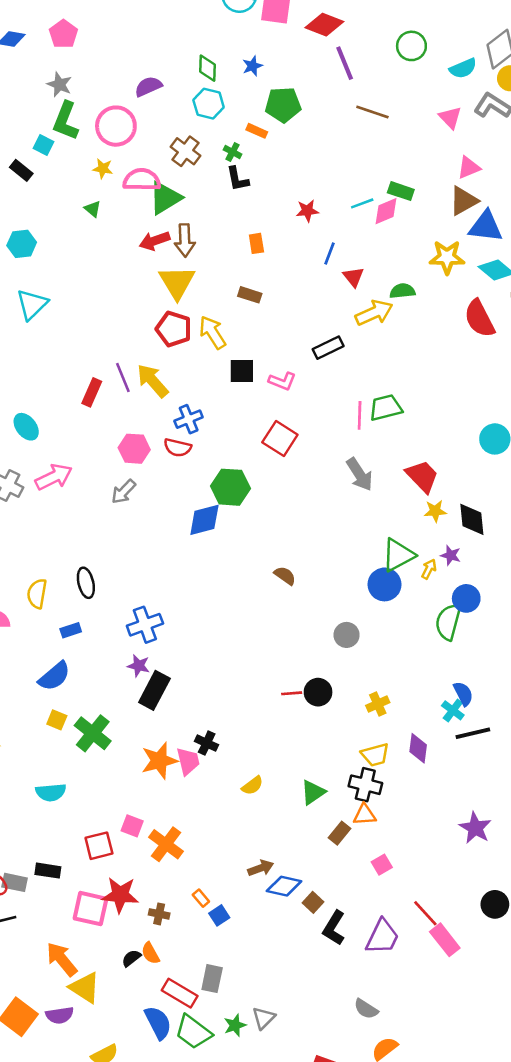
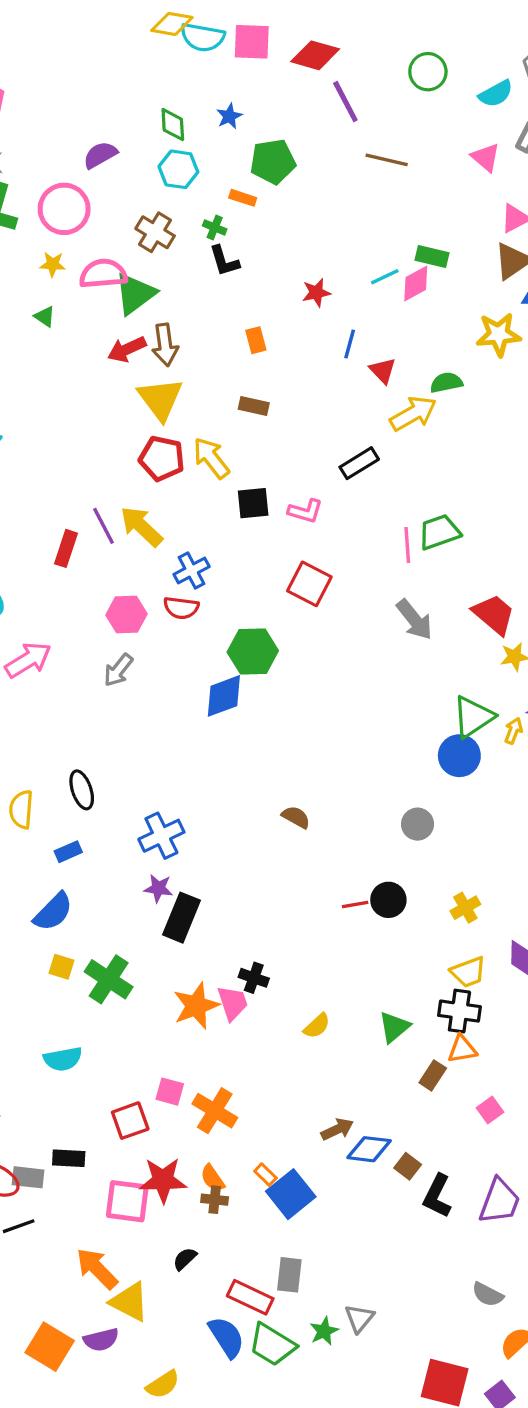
brown semicircle: (285, 576) -> (296, 817), moved
blue square: (219, 915) -> (291, 1194), size x1.8
orange semicircle: (150, 953) -> (213, 1178), moved

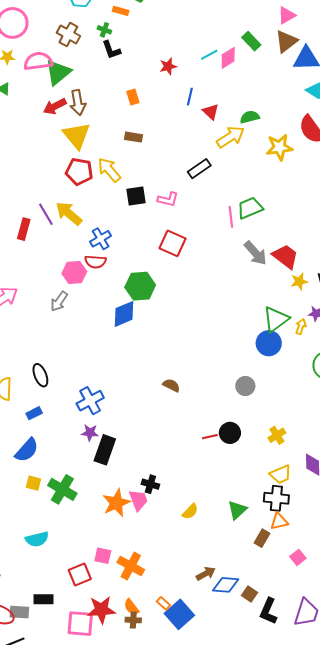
green rectangle: (432, 256) -> (251, 41), moved, turned 36
yellow star: (498, 334) -> (279, 147), moved
pink hexagon: (126, 615) -> (74, 273), moved
gray arrow: (414, 620) -> (255, 253), moved

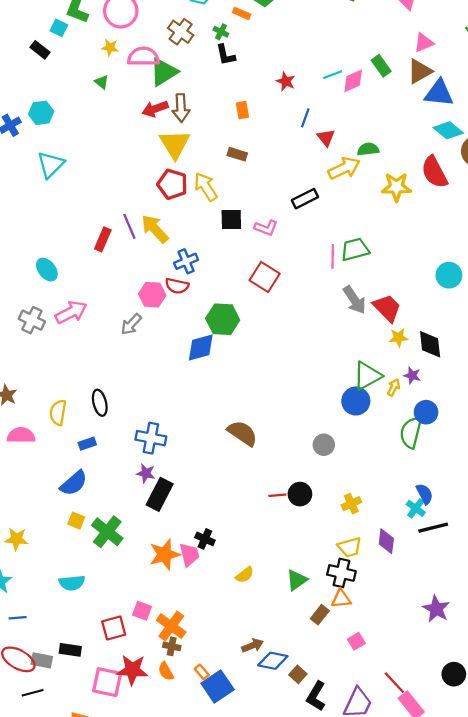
red star: (168, 66) -> (286, 81), turned 30
brown semicircle: (171, 385) -> (242, 433), size x1.6
blue cross: (90, 401) -> (151, 438), turned 32
brown cross: (133, 620) -> (172, 646), moved

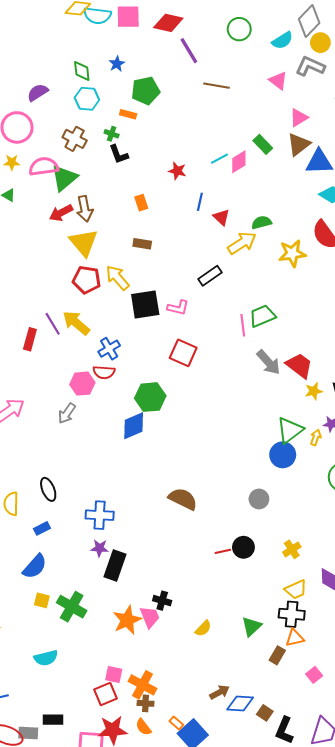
black square: (231, 220) -> (145, 304), size x1.4
red square: (114, 628) -> (105, 694), moved

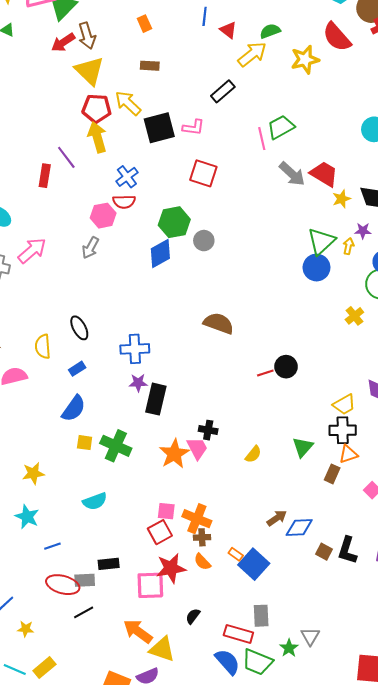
yellow arrow: (76, 323) -> (97, 137), moved, turned 40
gray circle: (259, 499) -> (204, 241), moved
yellow cross: (292, 549) -> (354, 316), moved
brown square: (265, 713) -> (324, 552), moved

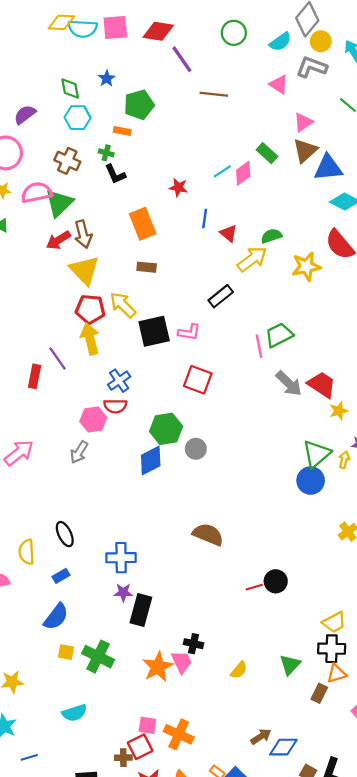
orange rectangle: (144, 24) -> (143, 224), size x1.8
brown cross: (202, 537) -> (123, 758), moved

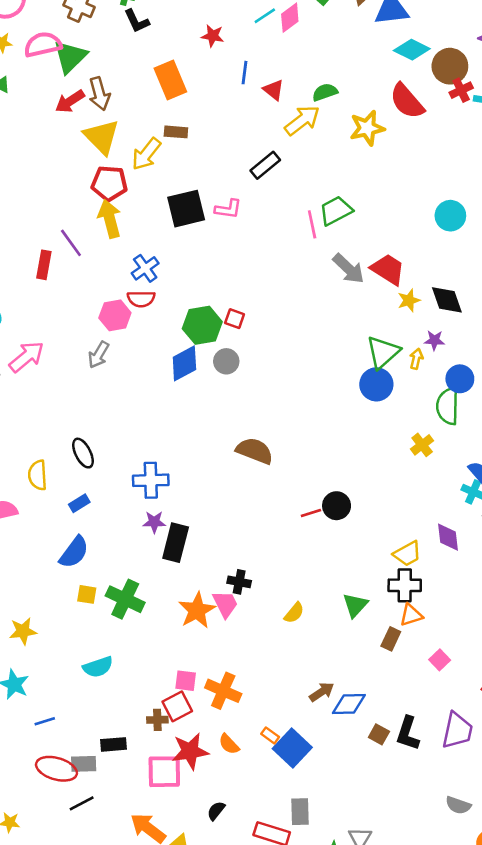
yellow arrow: (123, 305) -> (146, 154), moved, turned -96
red square: (198, 380) -> (235, 319), moved, size x0.6
gray circle: (196, 449) -> (226, 361), moved

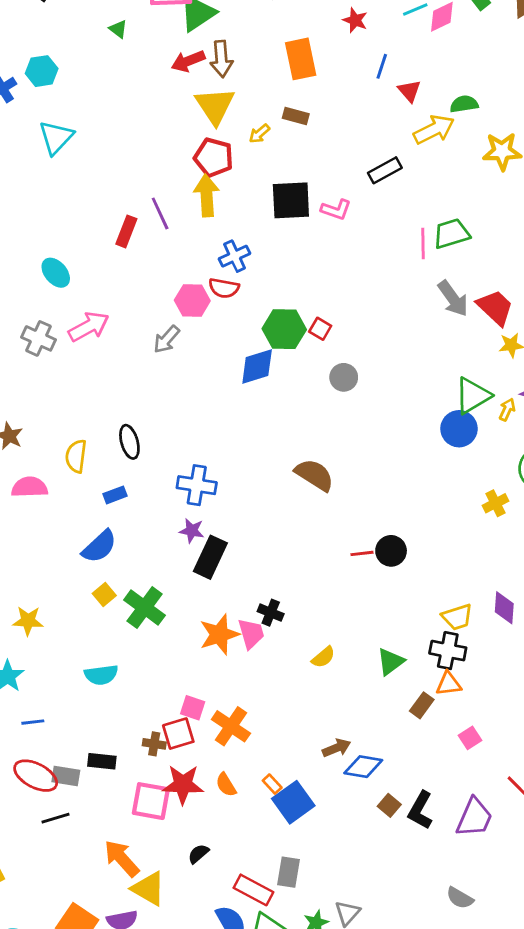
yellow arrow: (146, 154) -> (259, 134), size x0.6
gray circle: (226, 361) -> (344, 377), moved
yellow square: (87, 594) -> (104, 595), turned 30

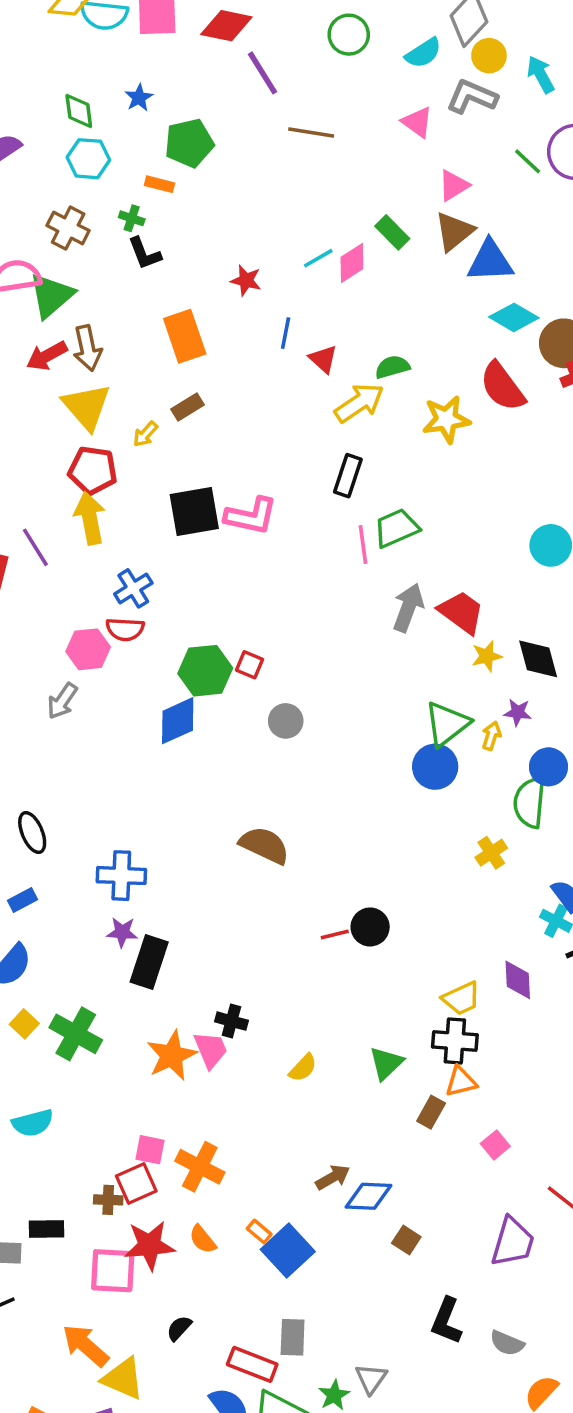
brown rectangle: (296, 116) -> (187, 407), turned -40
black rectangle: (385, 170) -> (348, 476), moved, turned -36
pink L-shape: (336, 210) -> (251, 516), size x1.4
gray arrow: (453, 299) -> (408, 608), turned -117
black L-shape: (420, 810) -> (446, 1321), moved

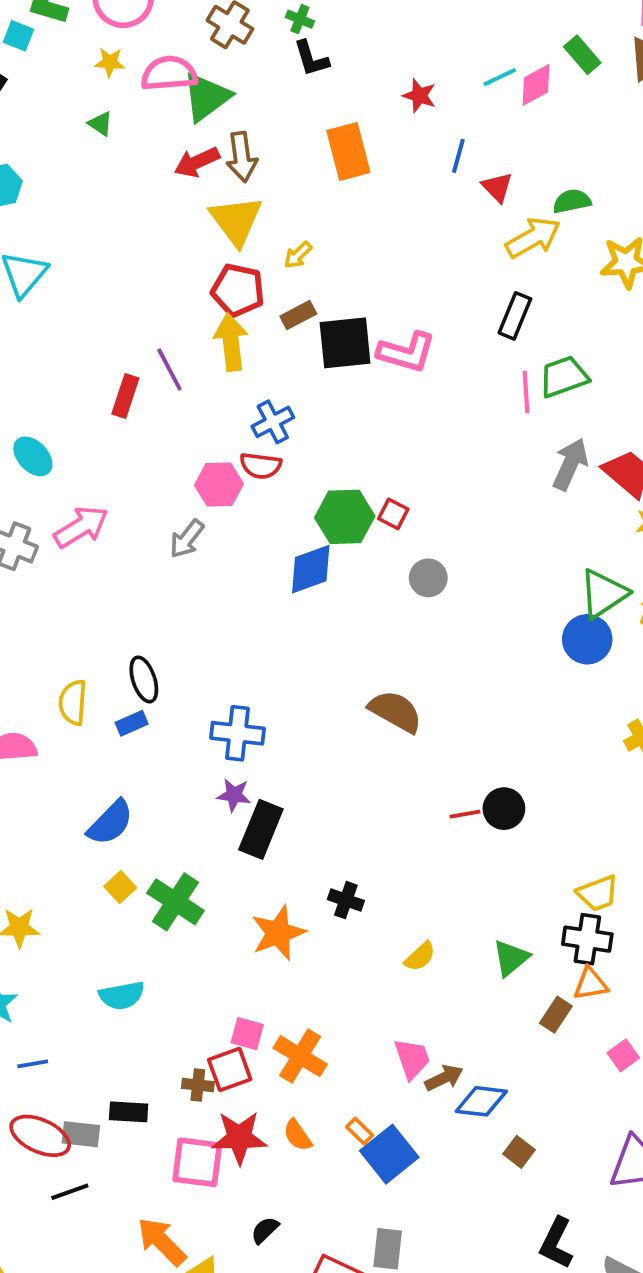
brown rectangle: (187, 407) -> (298, 315), moved
blue rectangle: (23, 900) -> (132, 723), moved
pink trapezoid: (211, 1050) -> (412, 1059), moved

